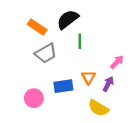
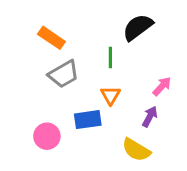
black semicircle: (68, 19) -> (138, 27), moved
orange triangle: (89, 77) -> (110, 95), moved

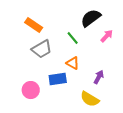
green line: (110, 58) -> (73, 38), turned -40
pink arrow: (162, 86) -> (107, 36), moved
orange triangle: (110, 95) -> (73, 63), turned -32

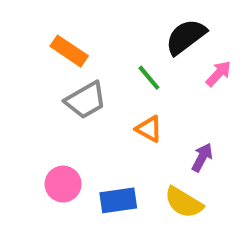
blue rectangle: (58, 79) -> (118, 200), moved

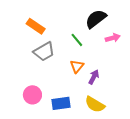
pink arrow: (218, 74) -> (113, 38), turned 32
orange triangle: (149, 129) -> (77, 66), turned 40
purple arrow: (202, 157) -> (94, 77), moved

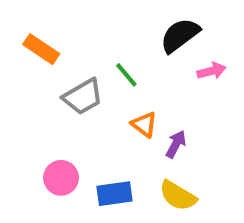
orange rectangle: (36, 26) -> (41, 49), moved
green line: (77, 40) -> (126, 75), moved
orange triangle: (77, 66) -> (144, 124), turned -32

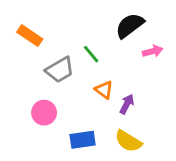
pink circle: (61, 178) -> (44, 113), moved

